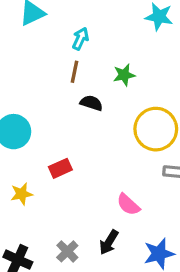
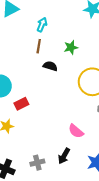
red rectangle: (60, 168) -> (21, 104), moved
gray cross: (67, 251) -> (37, 163), turned 32

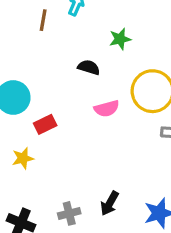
brown line: (39, 46) -> (43, 20), moved
pink semicircle: (76, 131) -> (107, 109), moved, turned -56

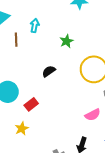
black semicircle: (89, 67) -> (49, 71), moved, turned -40
pink semicircle: (107, 109) -> (93, 115), moved

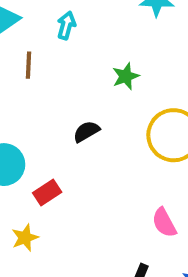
cyan arrow: (35, 26) -> (66, 25), moved
pink semicircle: (93, 115) -> (164, 223), turned 84

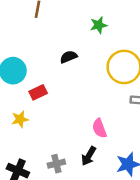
pink semicircle: (164, 223) -> (99, 128), moved

